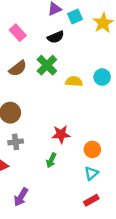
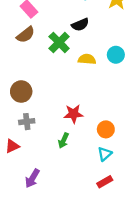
black semicircle: (56, 37) -> (80, 25), moved
brown semicircle: (18, 68) -> (26, 35), moved

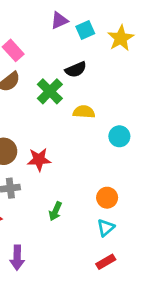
cyan circle: (116, 55) -> (119, 136), moved
red star: (74, 114) -> (39, 159), moved
purple arrow: (32, 178) -> (17, 258), turned -30

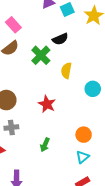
yellow semicircle: (84, 112) -> (66, 71), turned -84
red star: (39, 159) -> (47, 104), moved, turned 30

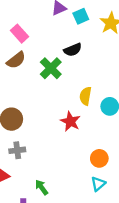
yellow semicircle: (66, 71) -> (85, 96), moved
red star: (47, 104) -> (70, 121), moved
green arrow: (45, 145) -> (42, 187), moved, turned 120

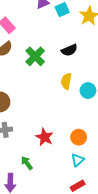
black semicircle: (73, 50) -> (69, 50), moved
red star: (70, 121) -> (44, 137), moved

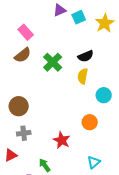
yellow semicircle: (66, 81) -> (83, 76), moved
orange circle: (79, 137) -> (90, 122), moved

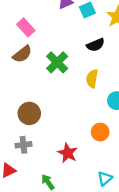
black semicircle: (86, 56) -> (96, 45), moved
brown circle: (19, 106) -> (29, 113), moved

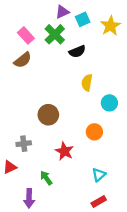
black semicircle: (96, 45) -> (77, 51), moved
green cross: (57, 62) -> (55, 34), moved
brown circle: (29, 113) -> (48, 115), moved

